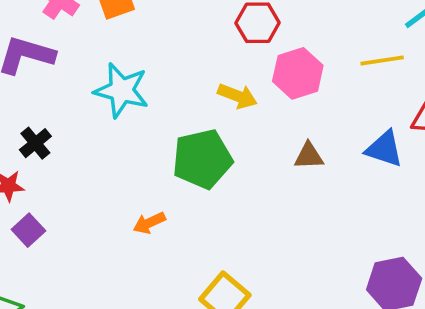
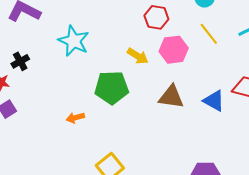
yellow line: (382, 60) -> (209, 34), moved, turned 50
brown triangle: (309, 156) -> (171, 97), size x1.5

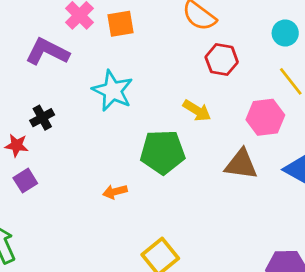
pink hexagon: (174, 50) -> (265, 117), moved

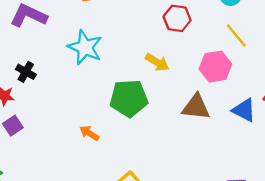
black cross: (42, 118) -> (26, 72), turned -30
orange arrow: (115, 192) -> (89, 133), turned 48

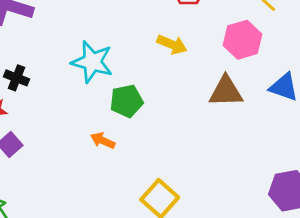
cyan star: (85, 47) -> (92, 62), moved
green pentagon: (129, 98) -> (127, 101), moved, size x0.7

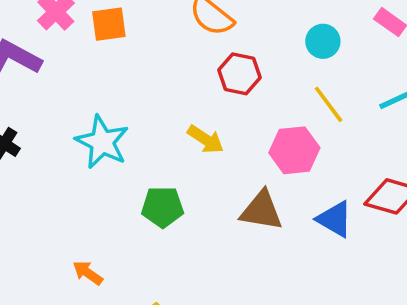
green pentagon: (127, 101) -> (163, 207), moved
orange arrow: (103, 141) -> (88, 273), moved

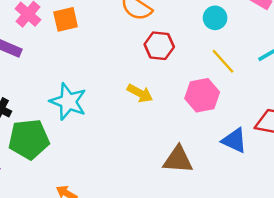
green pentagon: (163, 207) -> (29, 139), moved, size x1.4
brown triangle: (261, 211) -> (178, 160), moved

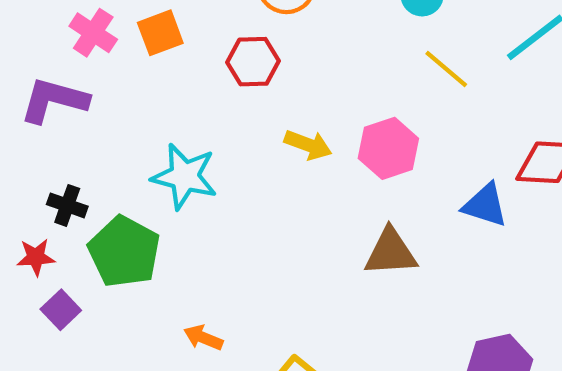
red hexagon: (159, 46) -> (253, 62), moved
pink hexagon: (202, 95) -> (388, 148), moved
green pentagon: (29, 139) -> (124, 252), turned -30

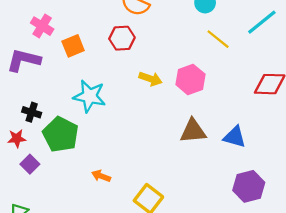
orange square: (160, 33) -> (73, 46), moved
blue triangle: (485, 205) -> (235, 137), moved

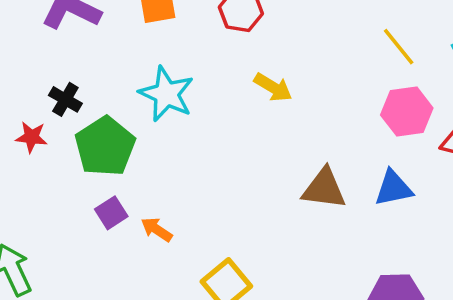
pink hexagon: (190, 79) -> (407, 112), moved
blue triangle: (235, 137) -> (393, 188), moved, turned -40
purple square: (30, 164) -> (111, 213), moved

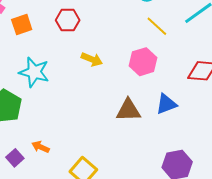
pink hexagon: (407, 112) -> (143, 62), moved
purple square: (111, 213) -> (15, 158), moved

